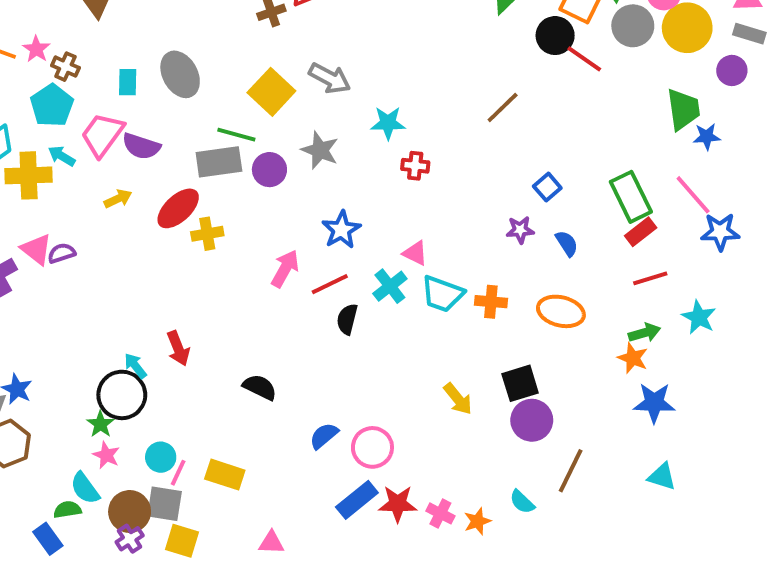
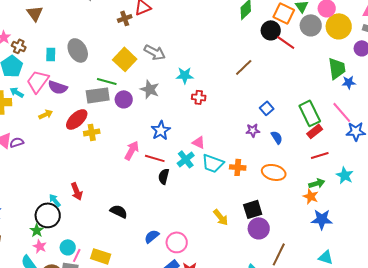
red line: (330, 284) -> (155, 158), turned 42

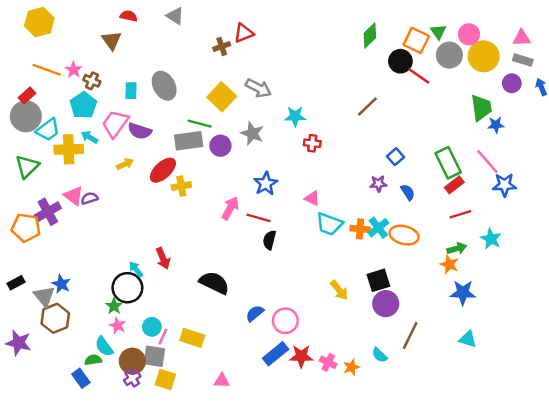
cyan cross: (186, 159) -> (378, 228), moved
black semicircle: (119, 211) -> (214, 283), size x1.4

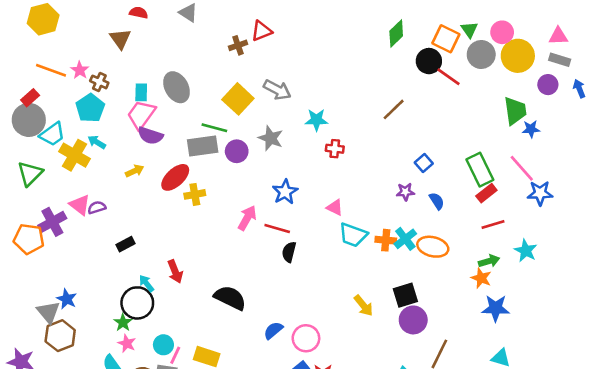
pink trapezoid: (115, 124) -> (141, 115), moved
yellow cross: (69, 149) -> (75, 155), turned 32
black rectangle: (16, 283) -> (126, 244), moved

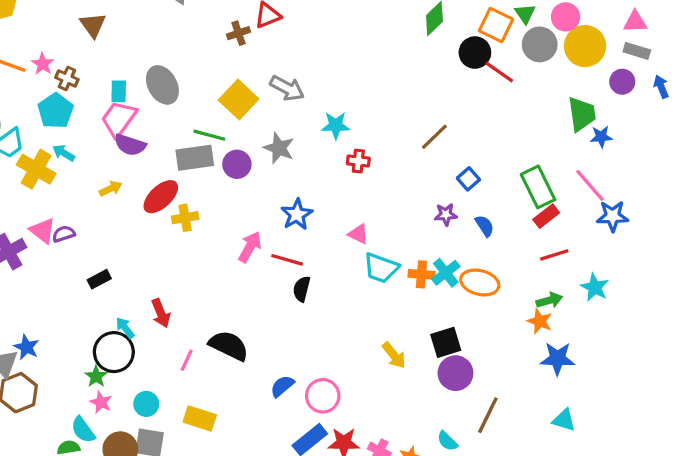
brown line: (394, 109) -> (434, 137), moved
pink line: (175, 355) -> (187, 360), moved

